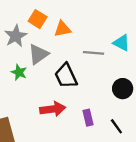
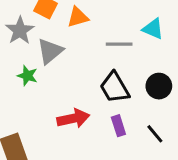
black trapezoid: (66, 76) -> (115, 88), moved

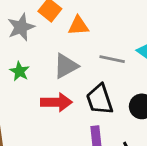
gray triangle: (50, 51) -> (66, 66), moved
red arrow: (73, 118) -> (56, 102), moved

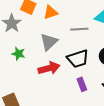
black trapezoid: (100, 99) -> (78, 59), turned -75

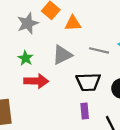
red arrow: (49, 68) -> (36, 81), moved

